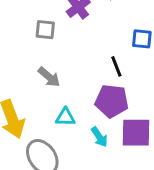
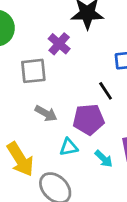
gray square: (45, 30) -> (33, 71), size x1.4
purple pentagon: (112, 101) -> (89, 119), moved

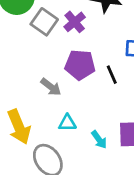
gray square: (33, 71) -> (44, 22), moved, turned 32
purple pentagon: (89, 119) -> (80, 65), moved

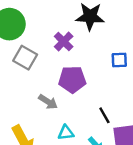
gray square: (44, 22) -> (25, 58), moved
black line: (112, 75) -> (104, 115), moved

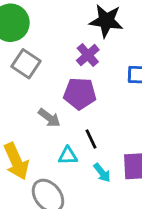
purple cross: (64, 41) -> (88, 55), moved
black line: (104, 115) -> (91, 139), moved

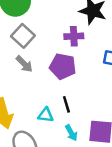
purple cross: (88, 55) -> (74, 36), turned 30
gray arrow: (49, 118) -> (24, 64), moved

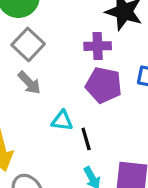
purple pentagon: (63, 66) -> (104, 85), moved
cyan triangle: (46, 115) -> (62, 121), moved

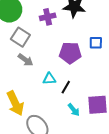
purple cross: (98, 46) -> (48, 17), moved
black line: (86, 139) -> (66, 87), turned 56

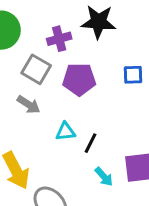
gray square: (20, 37) -> (36, 69), moved
purple pentagon: (70, 53) -> (79, 79), moved

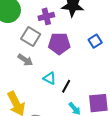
blue square: (133, 75) -> (95, 41), turned -32
cyan triangle: (65, 132) -> (50, 78), turned 32

